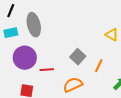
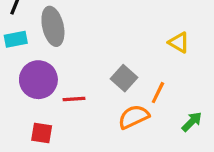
orange semicircle: (73, 85) -> (134, 117), moved

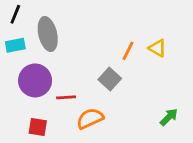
orange line: (158, 93) -> (128, 51), moved
orange semicircle: (134, 117) -> (90, 118), moved

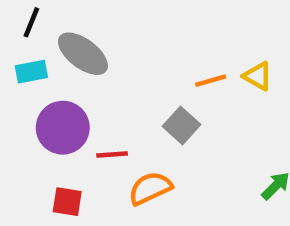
gray ellipse: (48, 34) -> (83, 54), turned -40
orange line: (128, 51) -> (211, 81), turned 48

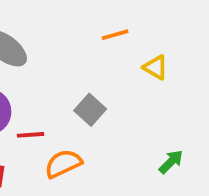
orange line: (211, 81) -> (115, 35), moved

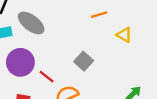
red line: (30, 135) -> (47, 77), turned 42

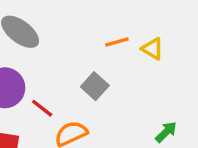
orange line: (99, 15) -> (117, 42), moved

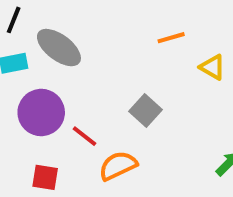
orange line: (117, 42) -> (171, 38), moved

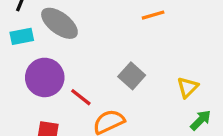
yellow triangle: (212, 67) -> (188, 87), moved, turned 45

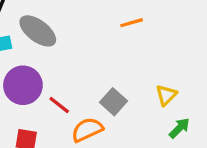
gray square: (132, 76) -> (113, 102), moved

